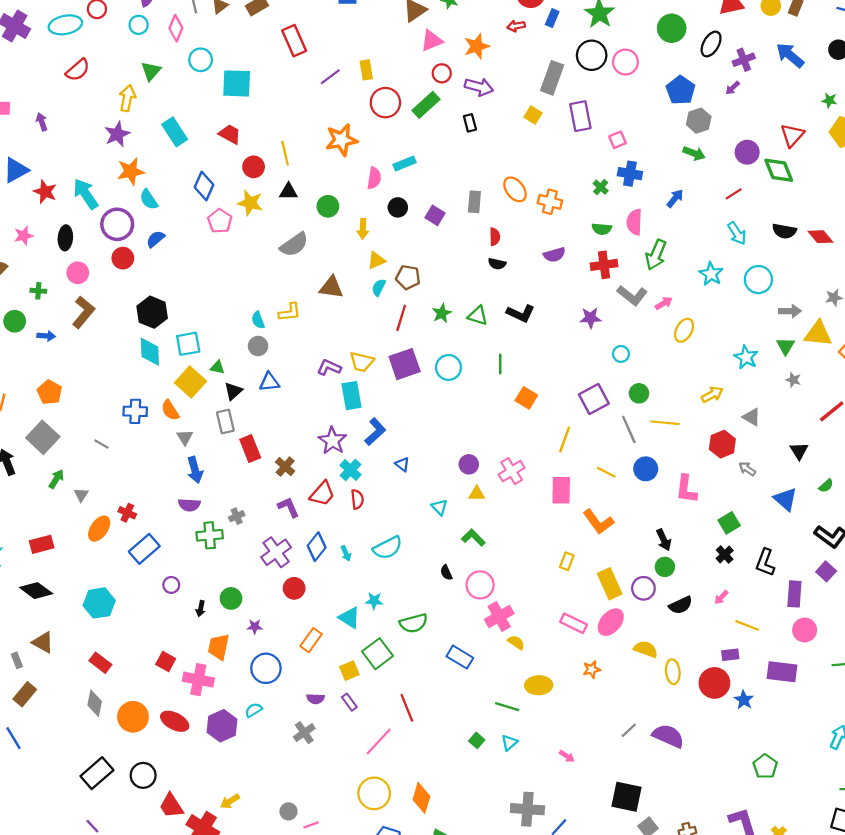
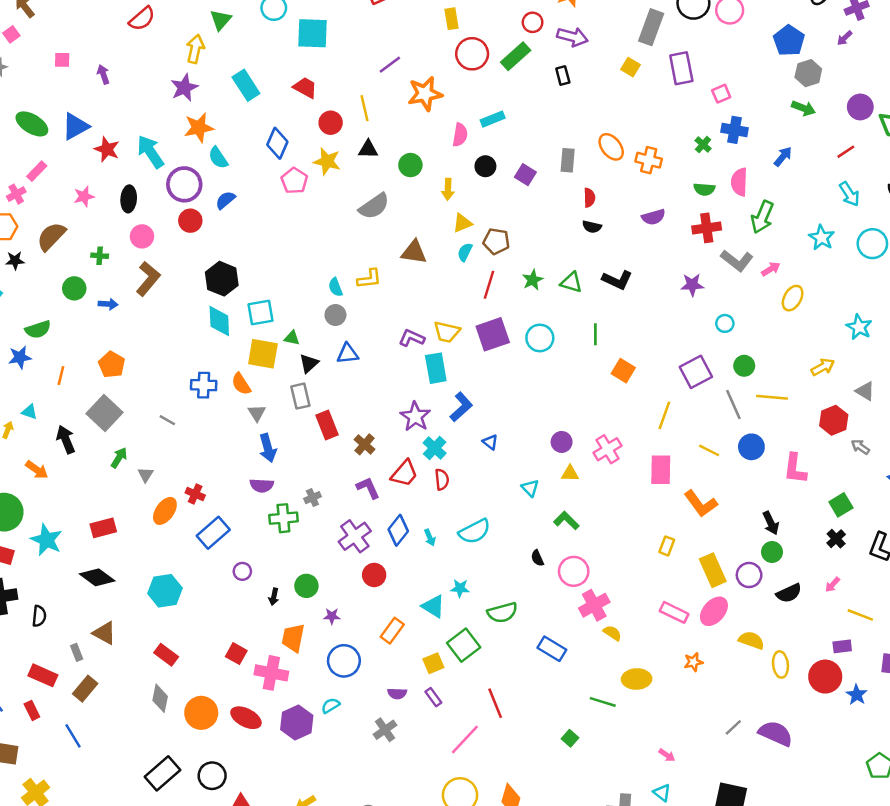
purple line: (330, 77) -> (390, 65), moved
yellow square: (190, 382) -> (263, 354), turned -32
cyan triangle: (509, 743) -> (662, 793), moved, turned -42

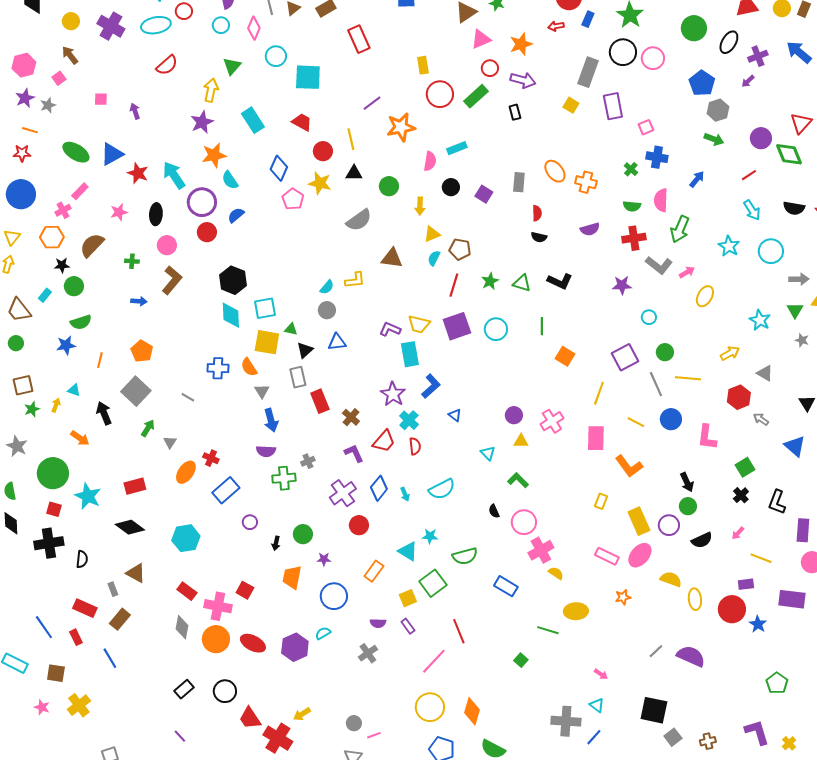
cyan semicircle: (335, 287) -> (327, 287), turned -119
green circle: (74, 288) -> (74, 286), moved
pink cross: (271, 673) -> (218, 606), moved
black rectangle: (163, 773) -> (184, 689), size x0.7

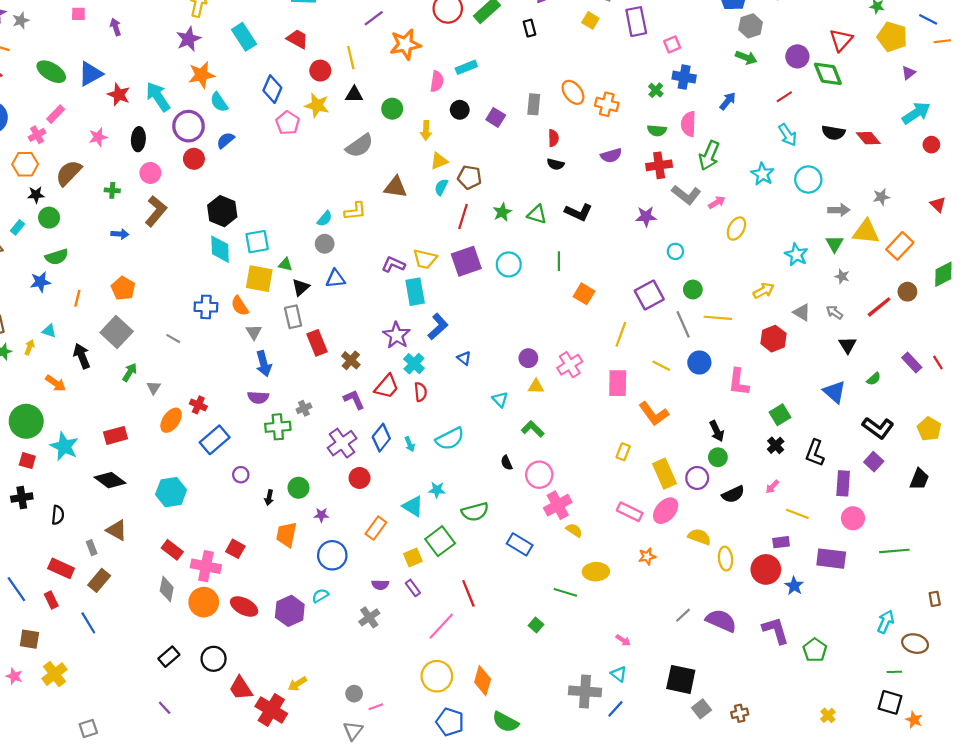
gray arrow: (761, 419) -> (834, 312), moved
black cross: (49, 543) -> (22, 498), size x0.7
purple L-shape: (757, 732) -> (776, 630), moved

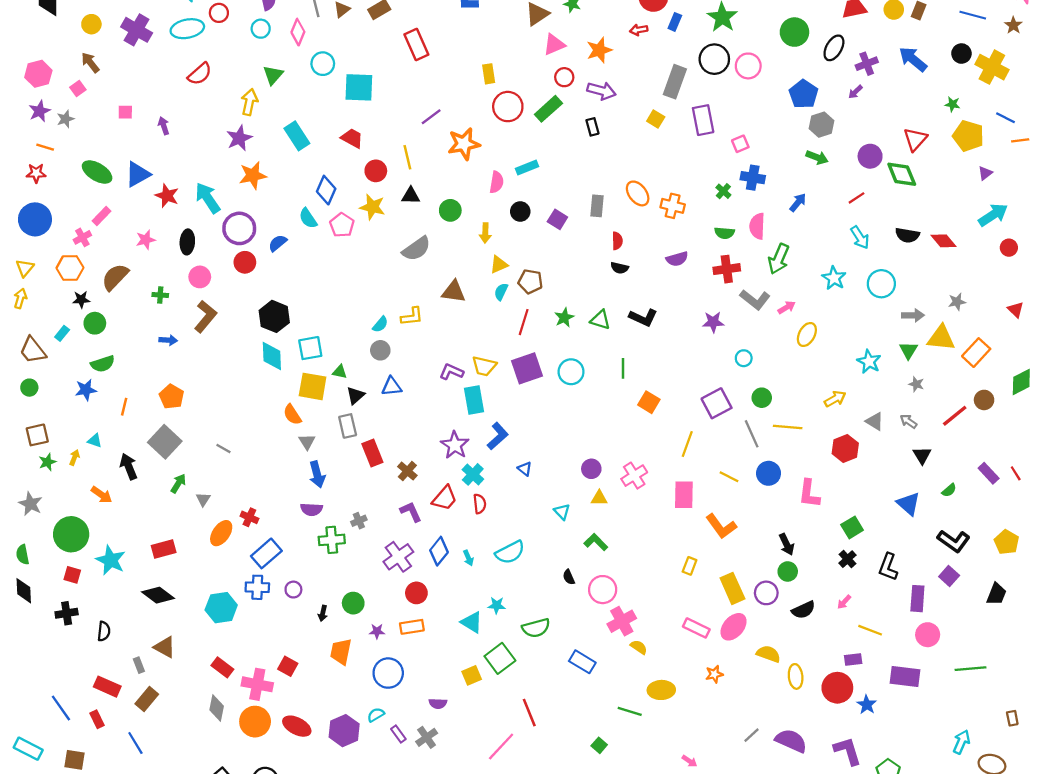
cyan semicircle: (219, 102) -> (308, 218), moved
blue cross: (206, 307) -> (257, 587), moved
orange rectangle: (376, 528) -> (412, 627), moved, turned 45
purple rectangle: (413, 588) -> (398, 734), moved

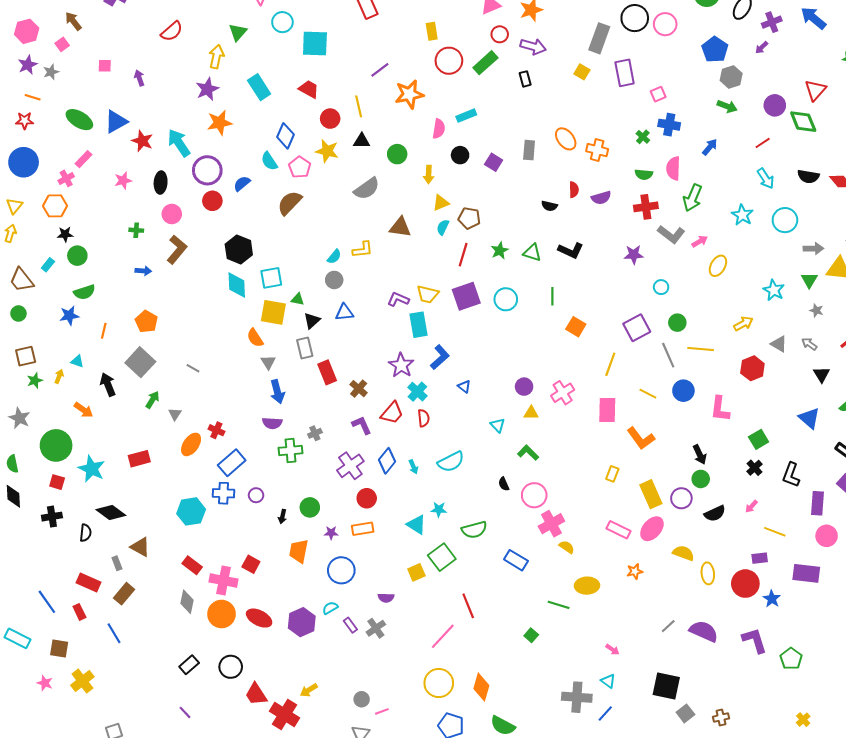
red semicircle: (617, 241) -> (574, 190), moved
brown semicircle: (115, 277) -> (290, 203), moved
black diamond: (158, 595) -> (111, 512), moved

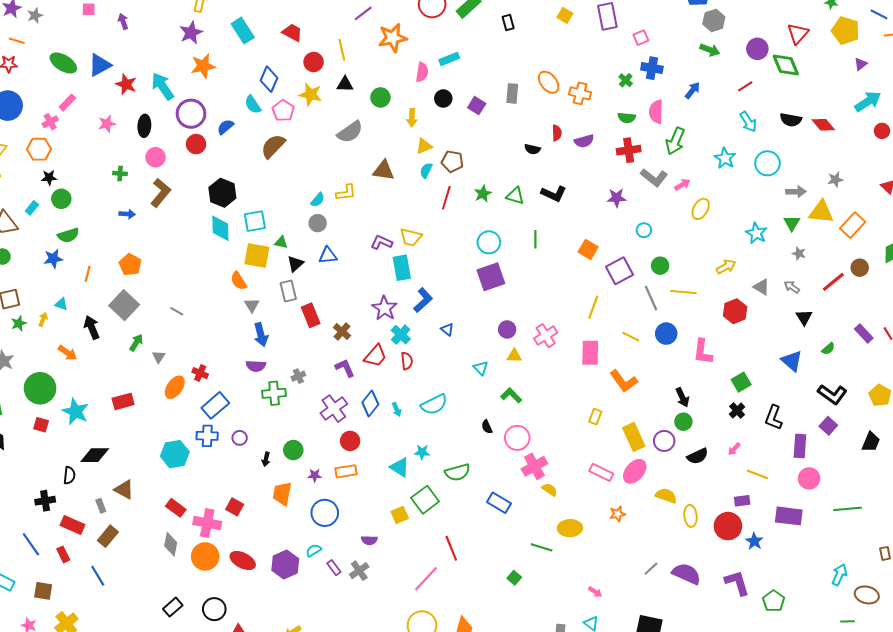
purple square: (466, 296) -> (491, 277), moved
orange square: (576, 327) -> (588, 249), moved
black diamond: (111, 512) -> (95, 455), turned -36
black cross: (52, 517) -> (45, 501), moved

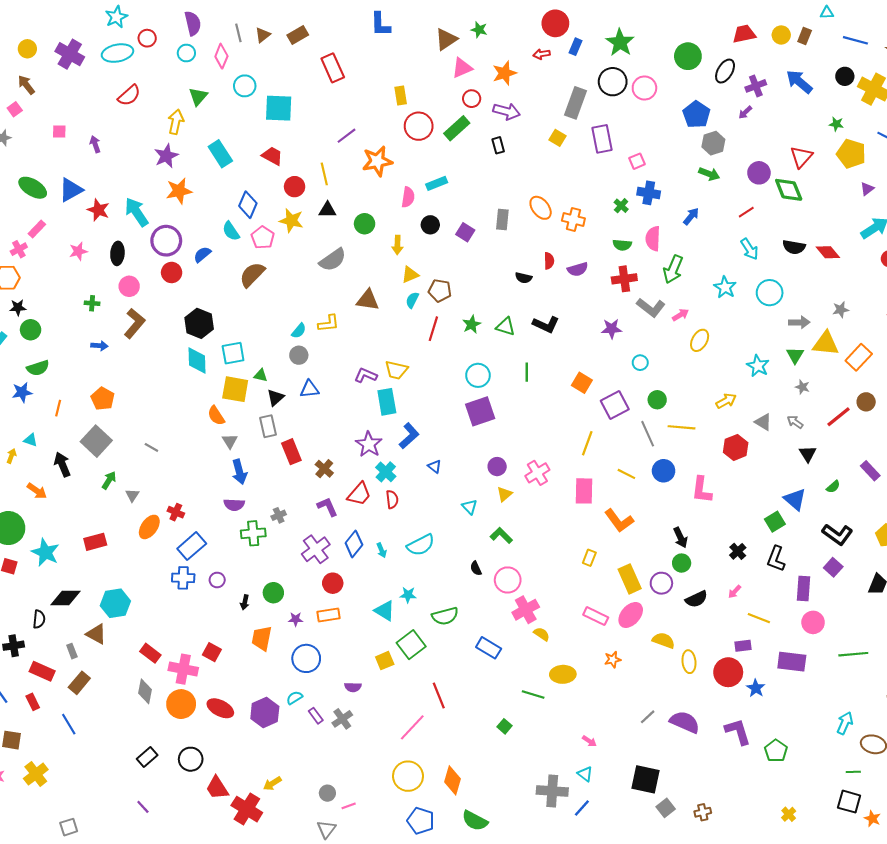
yellow triangle: (514, 356) -> (504, 494), turned -42
green square: (741, 382) -> (775, 522), moved
cyan hexagon: (175, 454) -> (115, 603), moved

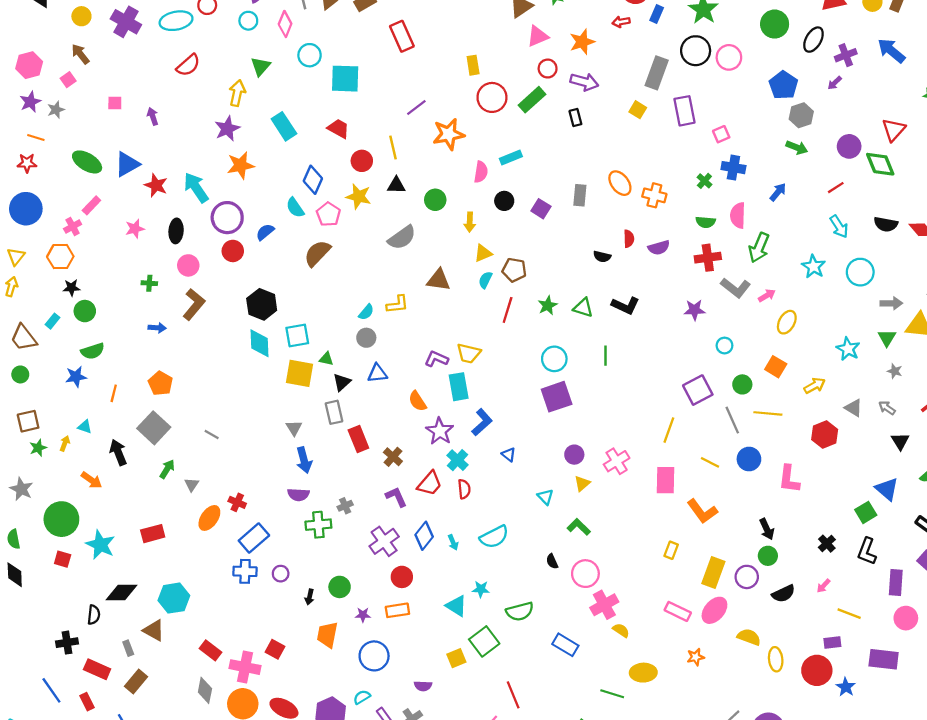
orange square: (582, 383) -> (776, 367), moved
orange semicircle: (216, 416) -> (417, 401), moved
yellow rectangle: (630, 579) -> (713, 572), turned 44

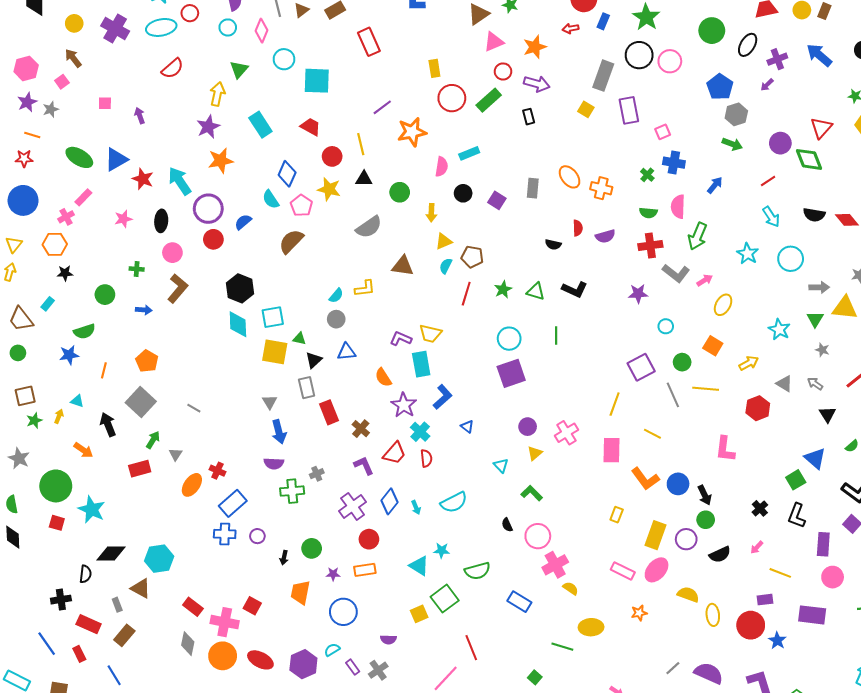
green circle: (85, 311) -> (105, 295), moved
blue circle: (749, 459) -> (678, 484), moved
red rectangle: (153, 534) -> (140, 469), moved

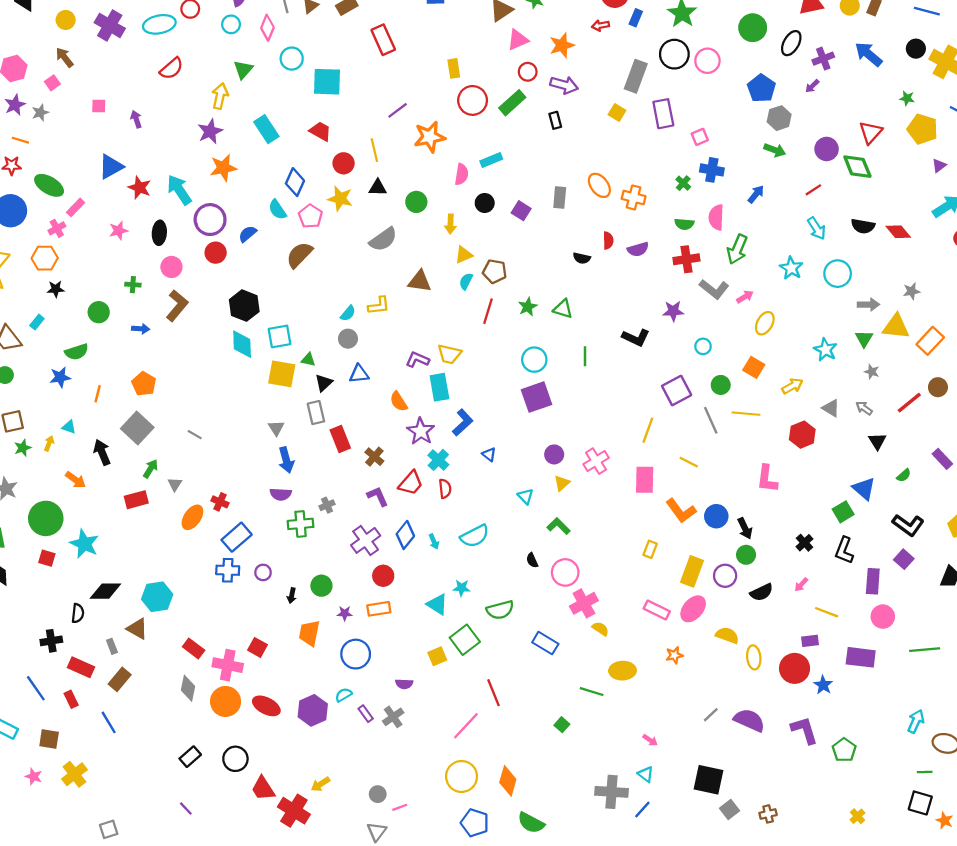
green ellipse: (79, 157) -> (49, 185), moved
black L-shape: (575, 289) -> (636, 338), moved

